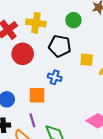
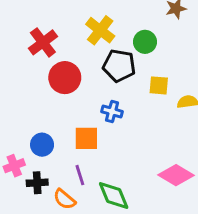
green circle: (73, 20) -> (145, 42), moved
yellow cross: (36, 23) -> (100, 30), moved, turned 30

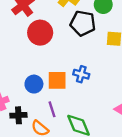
blue cross: (112, 112) -> (81, 74), moved
blue circle: (42, 145) -> (34, 84), moved

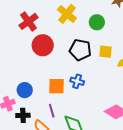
black pentagon: (83, 23) -> (80, 50), moved
blue circle: (34, 84) -> (25, 90), moved

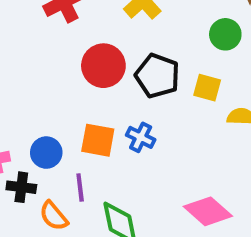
green circle: (97, 22) -> (225, 34), moved
red circle: (43, 45) -> (103, 66), moved
blue circle: (25, 90) -> (46, 153), moved

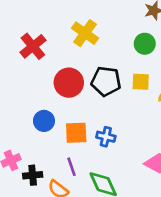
blue cross: (141, 137) -> (106, 137), moved
blue circle: (46, 153) -> (44, 121), moved

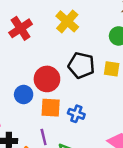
red circle: (69, 83) -> (47, 79), moved

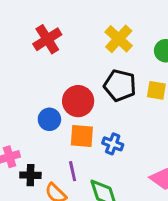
yellow cross: (67, 21) -> (119, 39), moved

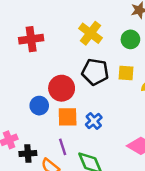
red cross: (47, 39) -> (31, 39), turned 30
blue cross: (113, 144) -> (94, 121), turned 35

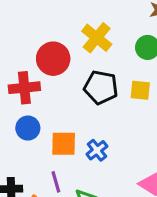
red cross: (31, 39) -> (24, 88), moved
red circle: (62, 88) -> (53, 59), moved

